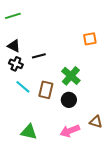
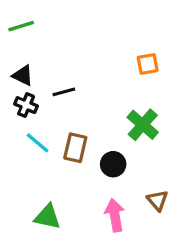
green cross: (71, 76) -> (143, 125), moved
brown triangle: (96, 122) -> (158, 200), turned 32
pink arrow: (70, 131) -> (115, 215), turned 102

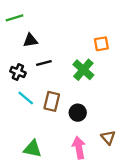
black triangle: (23, 75) -> (30, 40), moved, turned -35
green cross: (143, 125) -> (83, 70), moved

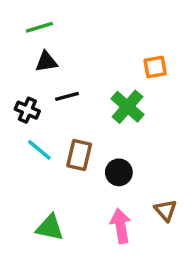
green line: (15, 18) -> (39, 27), moved

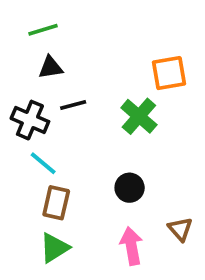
orange square: (155, 67) -> (169, 73), size x1.4
black cross: (27, 110) -> (30, 120), size x1.4
brown rectangle: (79, 155) -> (56, 203), moved
green triangle: (50, 228) -> (54, 248), turned -44

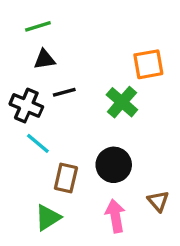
black circle: (130, 188) -> (114, 165), size x1.4
brown rectangle: (56, 203) -> (66, 178), moved

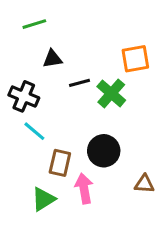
black triangle: (44, 59) -> (52, 59), moved
black line: (64, 92) -> (80, 83), moved
brown triangle: (158, 201) -> (144, 184), turned -45
pink arrow: (115, 216) -> (84, 189), moved

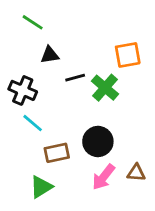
green line: (34, 24) -> (33, 22), turned 50
brown rectangle: (60, 163) -> (57, 153), turned 65
pink arrow: (84, 189) -> (104, 177), moved, turned -132

